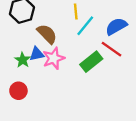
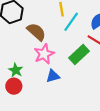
blue triangle: (37, 54) -> (53, 76), moved
green star: (23, 60) -> (16, 70), moved

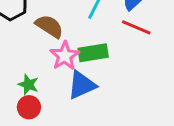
green rectangle: (79, 54) -> (93, 53), moved, turned 42
blue triangle: (53, 76) -> (82, 85), size x1.5

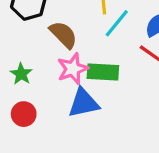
green star: (28, 85) -> (21, 74), moved

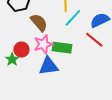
green star: (21, 74) -> (12, 59), moved
red circle: (24, 114) -> (21, 50), moved

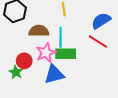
cyan line: (73, 18) -> (61, 37), moved, turned -36
brown semicircle: (39, 23) -> (39, 31), turned -42

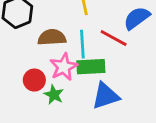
red line: (98, 41) -> (114, 38), moved
green star: (16, 72) -> (54, 95), moved
blue triangle: (54, 74) -> (106, 96), moved

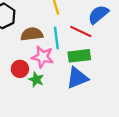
pink star: (64, 67) -> (43, 57), turned -30
green rectangle: (91, 67) -> (79, 56), moved

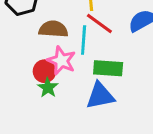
red line: (81, 32) -> (99, 23), moved
red circle: (20, 69) -> (45, 71), moved

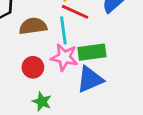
pink star: (61, 61) -> (64, 57), moved
green star: (48, 88) -> (42, 102), moved

